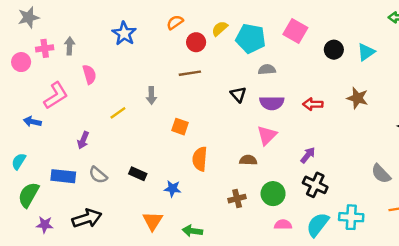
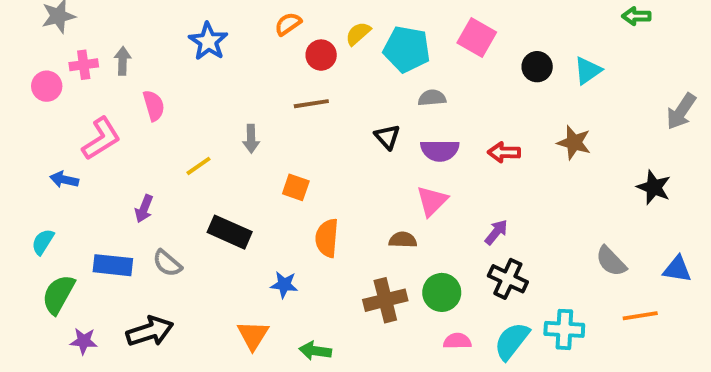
black rectangle: (138, 174) -> (230, 232), moved, size x1.5
brown cross: (237, 199) -> (385, 300), size x1.5

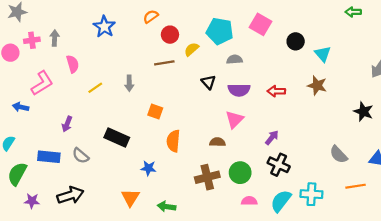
yellow semicircle: (358, 34) -> (191, 49), moved
cyan triangle: (588, 71) -> (323, 54), moved, turned -36
yellow line: (198, 166) -> (95, 88), moved

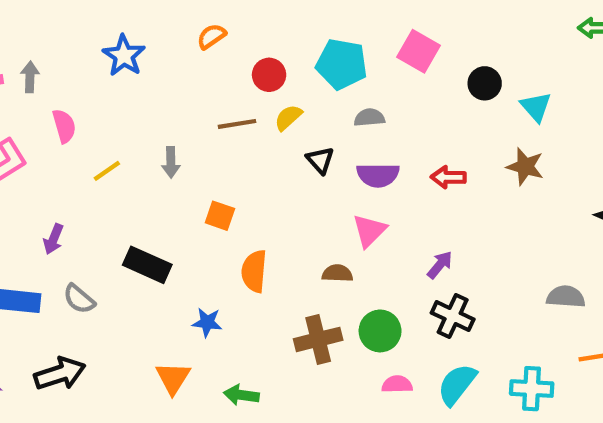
red circle: (170, 35) -> (269, 75), moved
yellow semicircle: (191, 49) -> (288, 117), moved
gray semicircle: (339, 155) -> (566, 297), turned 138
cyan cross: (311, 194) -> (532, 389), moved

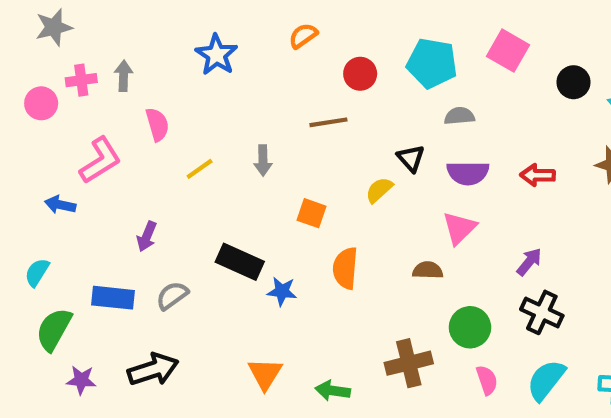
yellow semicircle: (288, 117) -> (379, 190), moved
gray semicircle: (79, 299) -> (172, 296), turned 104
blue star: (207, 322) -> (282, 291), moved
brown cross: (318, 339) -> (409, 363), moved
pink semicircle: (397, 384) -> (487, 380), turned 72

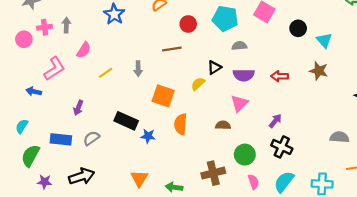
pink semicircle: (157, 124) -> (84, 50), turned 49
black triangle: (411, 158) -> (214, 68), turned 40
orange square: (312, 213) -> (163, 96), size x1.5

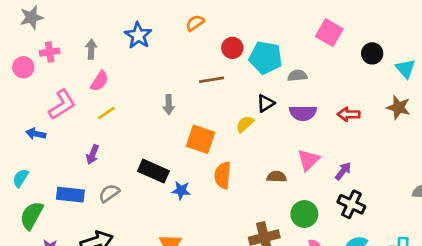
cyan pentagon: (225, 19) -> (266, 58), moved
gray arrow: (66, 25) -> (91, 49), moved
yellow line: (106, 73) -> (106, 113), moved
pink triangle: (239, 103) -> (308, 160), moved

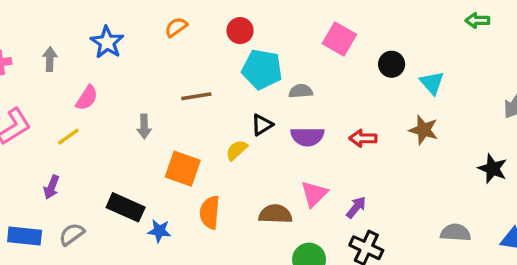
red circle: (232, 48) -> (240, 31), moved
pink semicircle: (99, 81) -> (87, 98), moved
brown semicircle: (277, 177) -> (275, 214), size x1.4

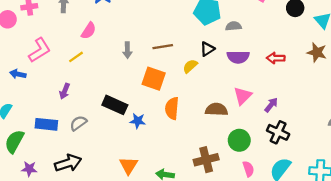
brown line: (196, 96) -> (163, 47), moved

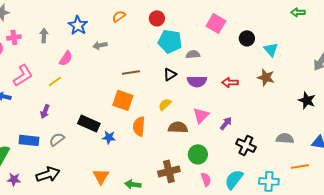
gray arrow: (127, 50) -> (100, 45), moved, turned 80
yellow semicircle: (190, 66) -> (165, 104), moved
black cross: (278, 132) -> (246, 145), moved

